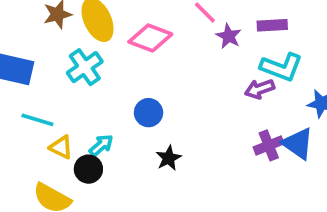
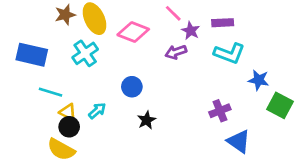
purple arrow: (260, 89) -> (176, 52), moved
blue triangle: (298, 144) -> (239, 141), moved
black circle: (88, 169) -> (69, 127), moved

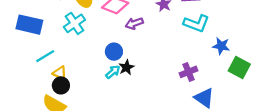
purple arrow: (176, 52) -> (134, 23), moved
cyan line: (50, 92) -> (45, 56), turned -48
cyan arrow: (97, 111) -> (113, 72), moved
black star: (147, 120) -> (126, 67), moved

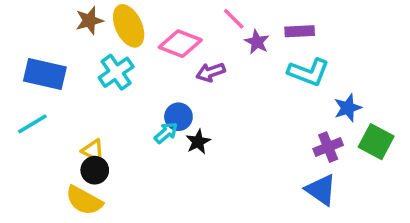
blue star: (221, 46) -> (348, 108), turned -30
cyan line: (45, 56) -> (32, 124), moved
cyan arrow: (113, 72) -> (166, 133), moved
purple cross: (188, 72) -> (328, 147), moved

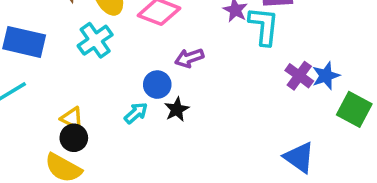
purple arrow: (211, 72) -> (189, 58), moved
cyan L-shape: (309, 72) -> (264, 26), moved, turned -105
cyan arrow: (166, 133) -> (136, 113), moved
purple cross: (328, 147) -> (299, 76), moved, turned -32

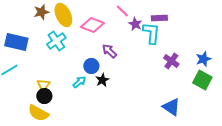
purple arrow: (189, 58) -> (109, 51), turned 63
blue star: (326, 76) -> (203, 59), moved
yellow triangle: (72, 118) -> (43, 85), turned 40

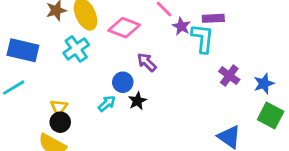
blue star: (203, 59) -> (264, 84), moved
green square: (202, 80) -> (271, 116), moved

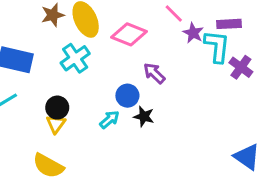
purple cross: (229, 76) -> (241, 67), moved
black star: (137, 101) -> (144, 117), turned -30
black circle: (60, 122) -> (57, 108), moved

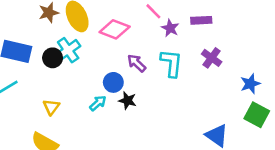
cyan L-shape: (217, 46) -> (171, 63), moved
black circle: (57, 108) -> (53, 58), moved

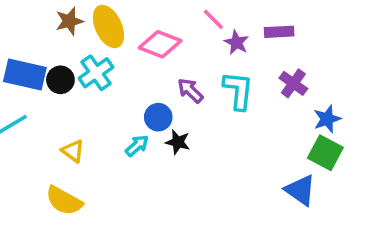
black circle: (53, 58) -> (60, 80), moved
blue star: (250, 84) -> (327, 119), moved
yellow triangle: (51, 107) -> (73, 151), turned -30
green square: (257, 115) -> (325, 153), moved

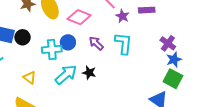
cyan cross: (96, 73) -> (52, 49), moved, turned 30
purple cross: (293, 83) -> (168, 43), moved
blue circle: (158, 117) -> (68, 42), moved
cyan arrow: (137, 146) -> (66, 75), size x1.6

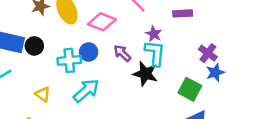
purple star: (122, 16) -> (154, 34), moved
black star: (89, 73) -> (145, 74), moved, size x1.5
green square: (173, 79) -> (190, 89), moved

